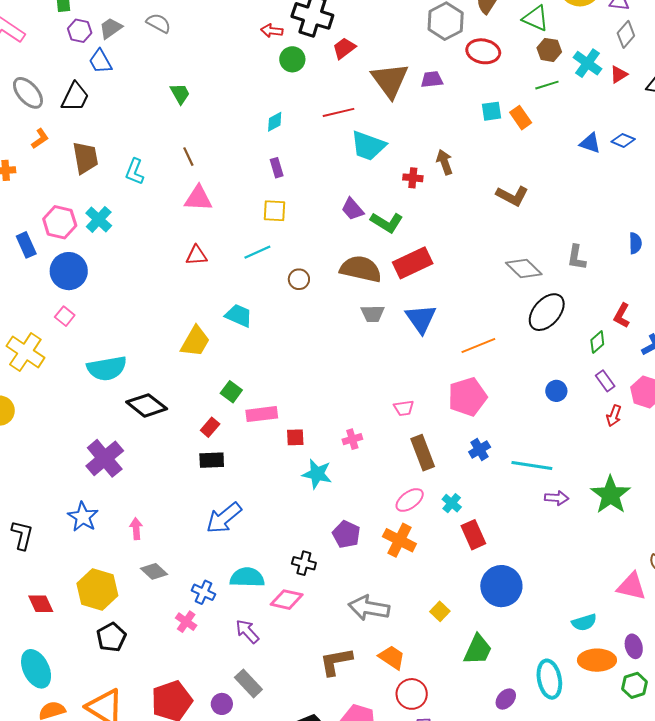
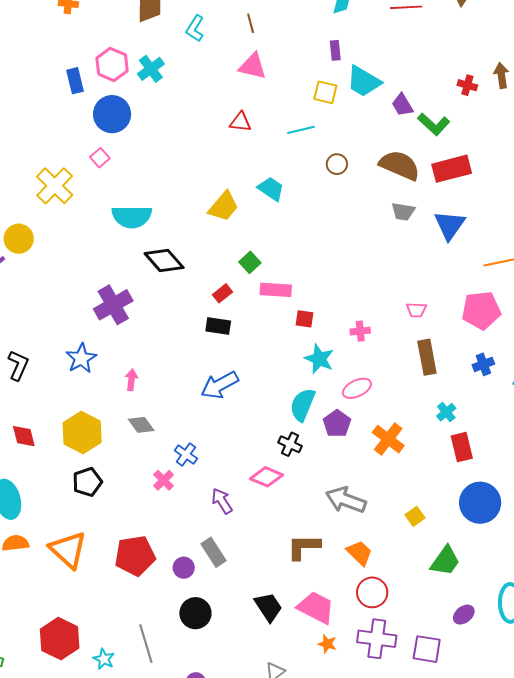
cyan trapezoid: (368, 146) -> (364, 81), moved
pink ellipse: (410, 500) -> (357, 388), moved
cyan semicircle: (247, 577) -> (303, 405), moved, turned -80

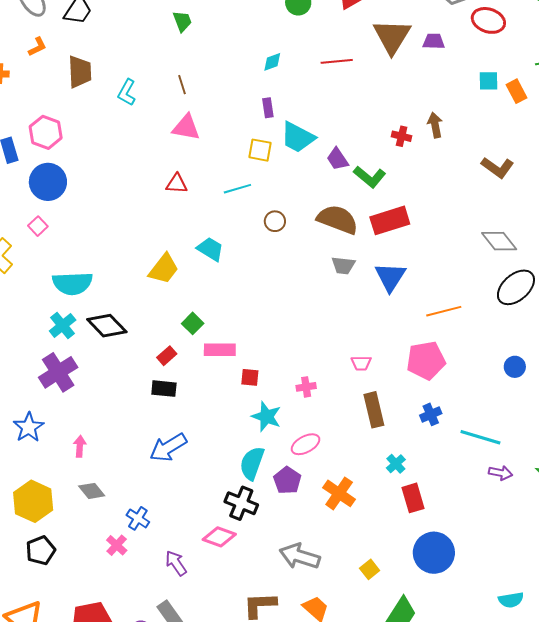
cyan cross: (151, 69) -> (63, 326), moved
black cross: (290, 444) -> (241, 503), size x1.4

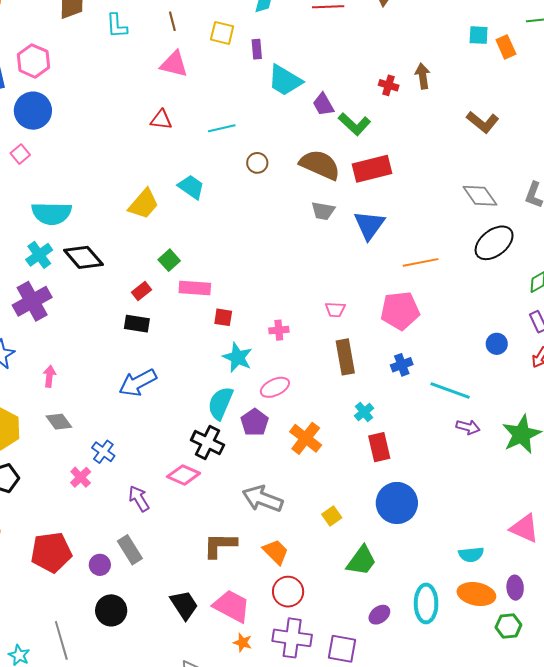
cyan L-shape: (127, 92) -> (117, 26), turned -36
yellow square: (260, 150) -> (222, 33), moved
blue circle: (515, 367) -> (497, 344), moved

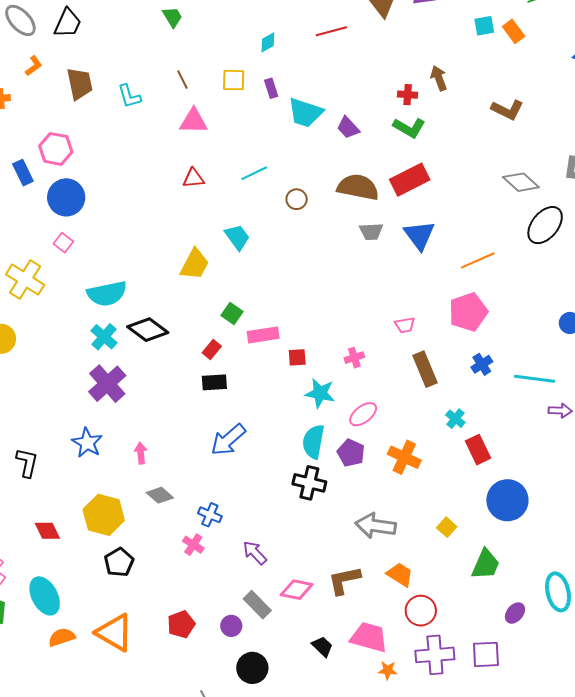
green L-shape: (354, 124) -> (409, 128), moved
cyan trapezoid: (191, 187) -> (237, 237), turned 32
pink diamond: (184, 475) -> (297, 590), moved
red pentagon: (51, 552) -> (181, 624), size x0.7
black trapezoid: (184, 605) -> (322, 646), size x0.7

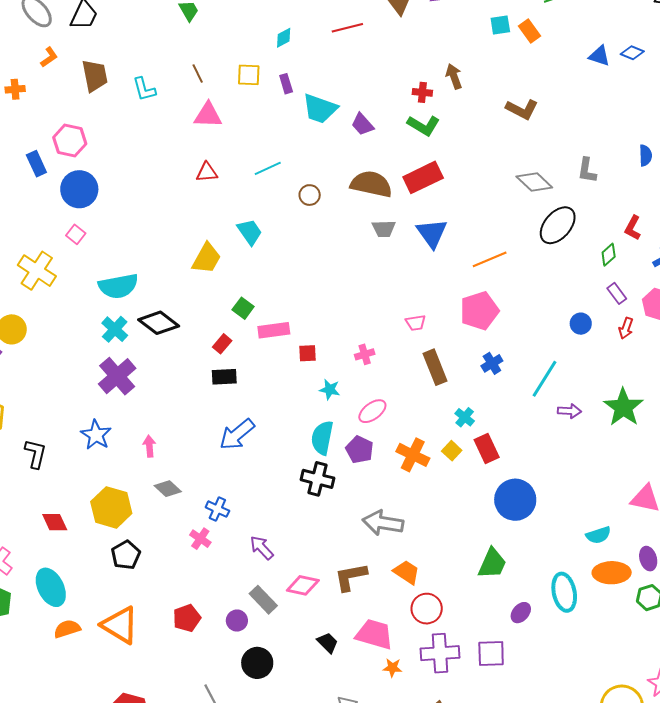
cyan line: (535, 379) -> (544, 379), turned -66
cyan star: (320, 393) -> (330, 389), size x0.7
yellow square: (447, 527) -> (452, 451), moved

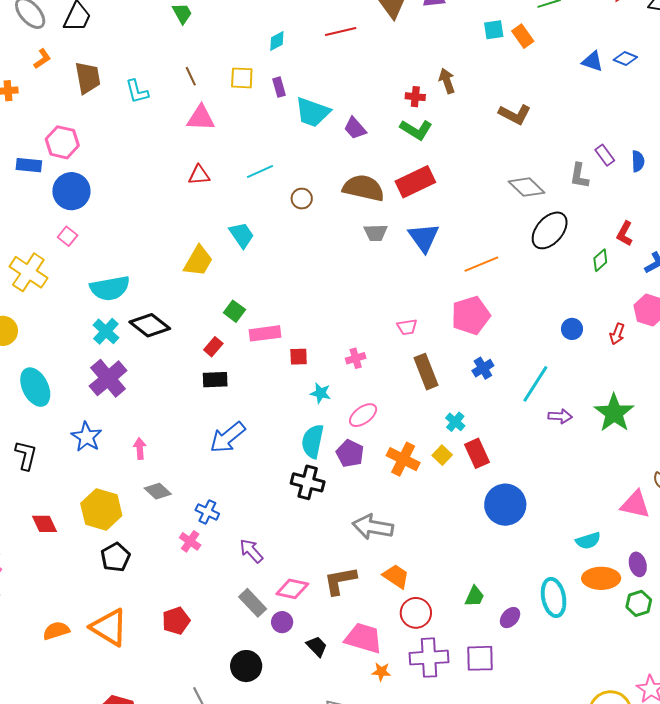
blue rectangle: (36, 164) -> (29, 165), turned -60
purple rectangle: (617, 293) -> (605, 155), moved
green trapezoid: (492, 563) -> (475, 596), moved, size x0.7
cyan ellipse: (51, 587) -> (35, 387), moved
purple circle: (237, 621) -> (282, 622), moved

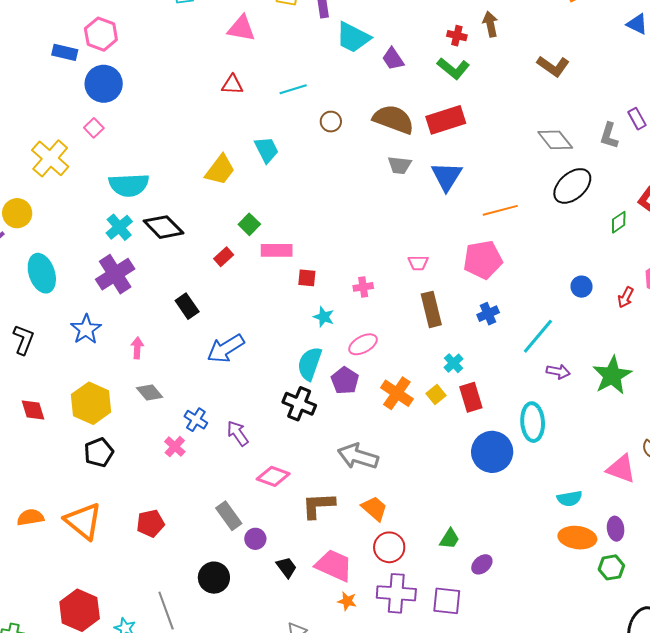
black rectangle: (215, 380) -> (187, 306), moved, turned 50
purple arrow: (251, 551) -> (238, 433), moved
pink diamond: (292, 589) -> (273, 476), moved
cyan ellipse: (554, 597) -> (533, 422), moved

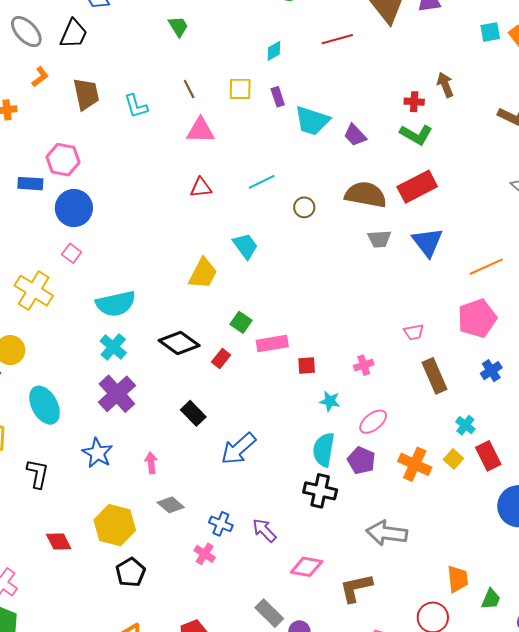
black diamond: (163, 227) -> (179, 343), moved
orange trapezoid: (374, 508) -> (458, 579), moved, turned 52

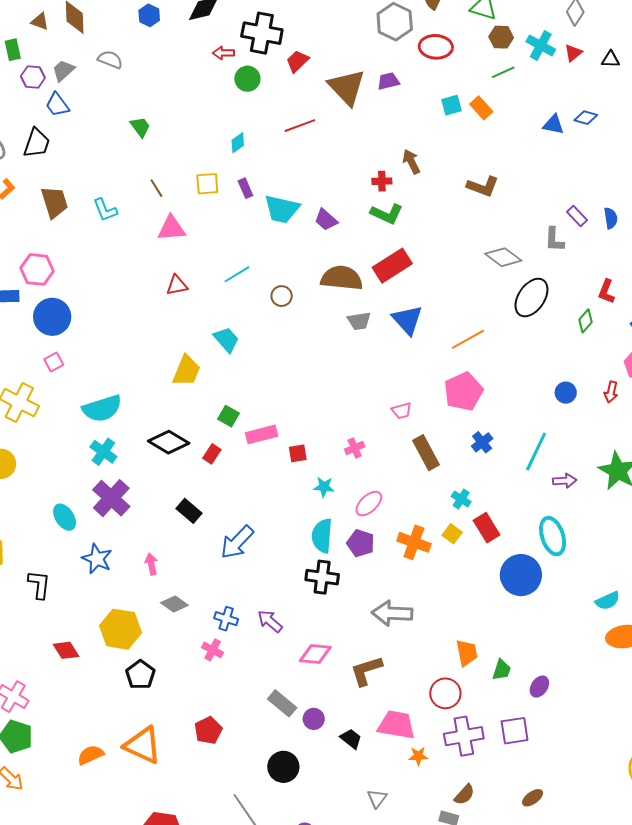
pink square: (72, 253) -> (54, 362), turned 30
cyan ellipse: (45, 405) -> (65, 517), moved, size x0.7

